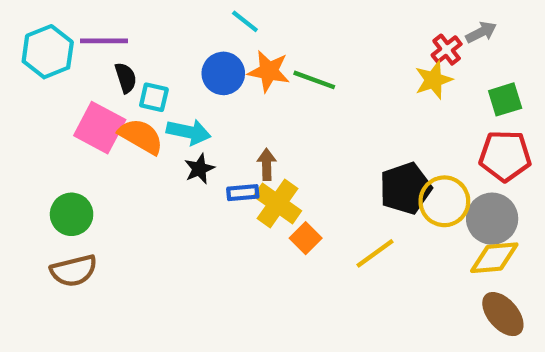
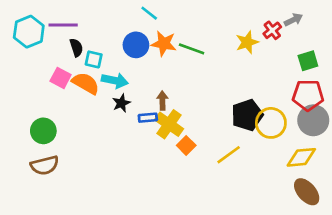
yellow star: (434, 80) -> (247, 42), moved
pink square: (100, 128) -> (61, 78), size x0.7
gray circle: (492, 219) -> (313, 120), moved

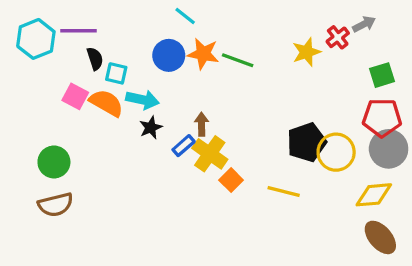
blue rectangle: (148, 118) -> (184, 146), turned -36
yellow line: (229, 155) -> (284, 192), turned 50

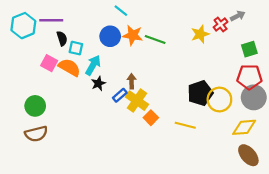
cyan arrow: (143, 100) -> (93, 65), turned -72

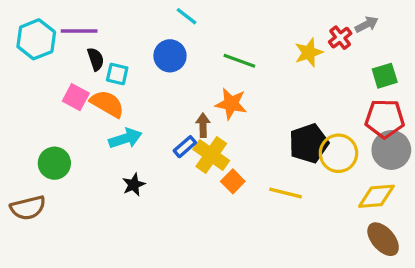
orange star: (133, 35) -> (231, 104), moved
cyan arrow: (93, 65) -> (125, 138), moved, turned 42
black star: (98, 83) -> (134, 185), moved
brown semicircle: (36, 134) -> (28, 208), moved

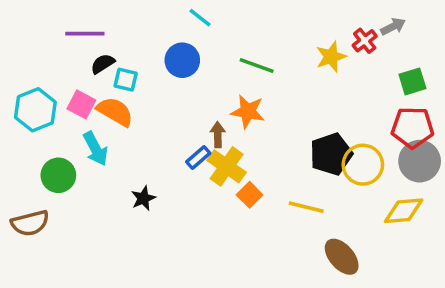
cyan hexagon: (36, 39) -> (35, 110), moved
black semicircle: (96, 59) -> (103, 64), turned -105
cyan arrow: (125, 138) -> (96, 149), moved, turned 80
brown ellipse: (383, 239) -> (342, 257), moved

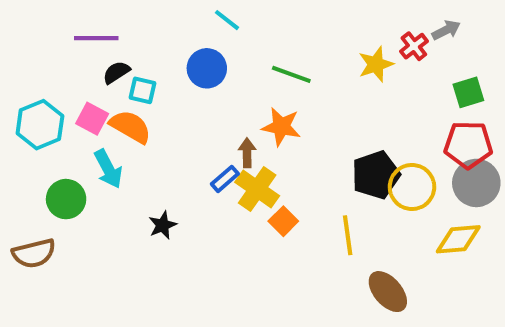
yellow line: (306, 207) -> (348, 235), turned 68

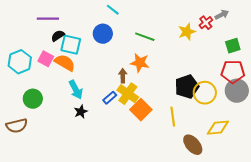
cyan square: (142, 90) -> (71, 45), size x1.5
cyan arrow: (108, 169) -> (76, 90), moved
blue rectangle: (225, 179) -> (110, 98), moved
orange square: (283, 221) -> (141, 110), size x1.5
yellow diamond: (458, 239) -> (218, 128), moved

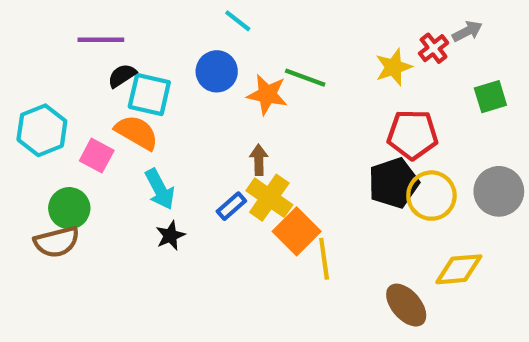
pink square: (46, 59) -> (97, 156), moved
orange star: (140, 63) -> (267, 95), moved
red pentagon: (233, 72) -> (413, 135), moved
yellow line: (173, 117) -> (324, 259), moved
brown semicircle: (17, 126) -> (57, 242), moved

